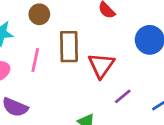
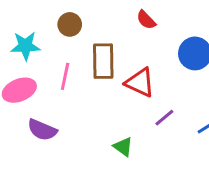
red triangle: (101, 65) -> (140, 82), turned -40

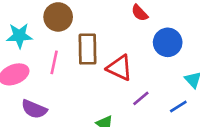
red semicircle: (146, 20) -> (140, 13), moved
brown circle: (70, 24) -> (58, 17), size x1.4

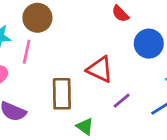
brown rectangle: (88, 49) -> (62, 94), moved
pink line: (54, 62) -> (27, 52), moved

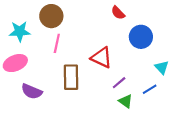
pink line: (27, 52) -> (57, 43), moved
green triangle: (85, 126) -> (126, 101), moved

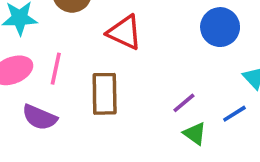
pink line: (57, 43) -> (56, 69), moved
red triangle: (102, 58) -> (124, 32), moved

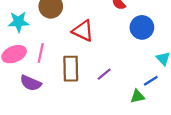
purple line: (184, 103) -> (104, 74), moved
green triangle: (195, 134) -> (137, 96), moved, turned -48

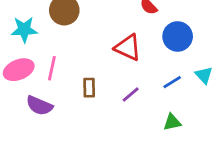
red triangle: (83, 31) -> (128, 48), moved
brown rectangle: (71, 69) -> (89, 88), size x0.6
blue line: (151, 81) -> (172, 82), moved

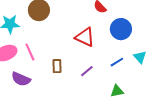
pink line: (52, 68) -> (30, 52), turned -36

